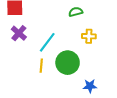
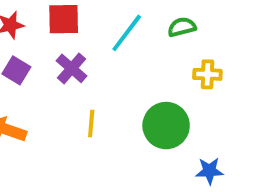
cyan line: (47, 42) -> (127, 33), moved
yellow line: (41, 66) -> (91, 124), moved

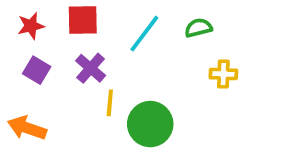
yellow line: (91, 124) -> (110, 103), moved
green circle: (166, 126) -> (150, 124), moved

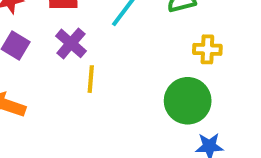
green circle: (150, 124) -> (188, 101), moved

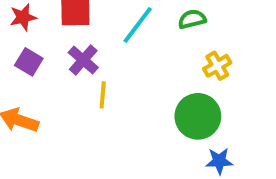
yellow cross: (207, 49) -> (217, 66), turned -32

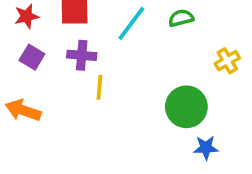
purple cross: (83, 60) -> (82, 55), turned -36
yellow cross: (217, 66) -> (227, 61), moved

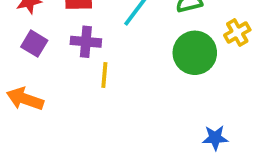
yellow cross: (227, 61) -> (237, 33), moved
green circle: (186, 107) -> (195, 53), moved

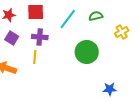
green circle: (195, 53) -> (87, 52), moved
yellow line: (104, 75) -> (35, 57), moved

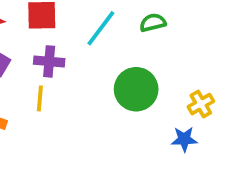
yellow cross: (122, 32) -> (201, 104), moved
blue star: (110, 89) -> (184, 139), moved

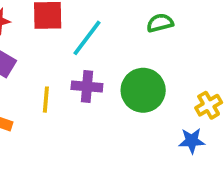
cyan line: (101, 28) -> (87, 38), moved
purple cross: (49, 61) -> (87, 86), moved

